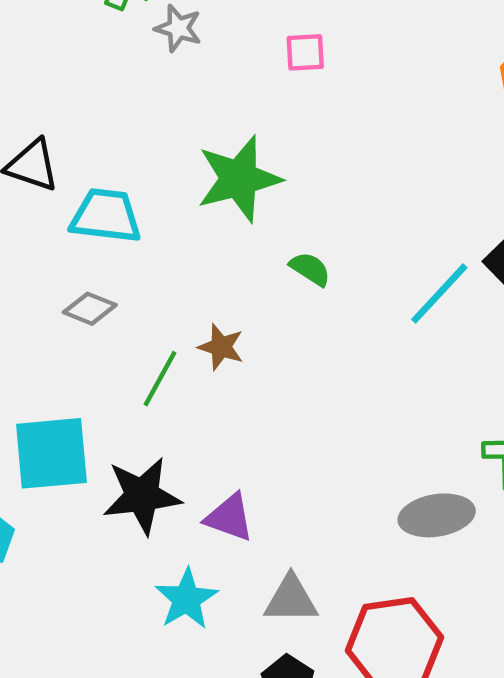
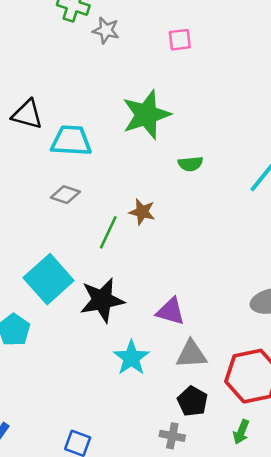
green semicircle: (310, 269) -> (190, 164), turned 145
cyan square: (51, 453) -> (49, 279), turned -33
purple triangle: (229, 517) -> (171, 311), moved

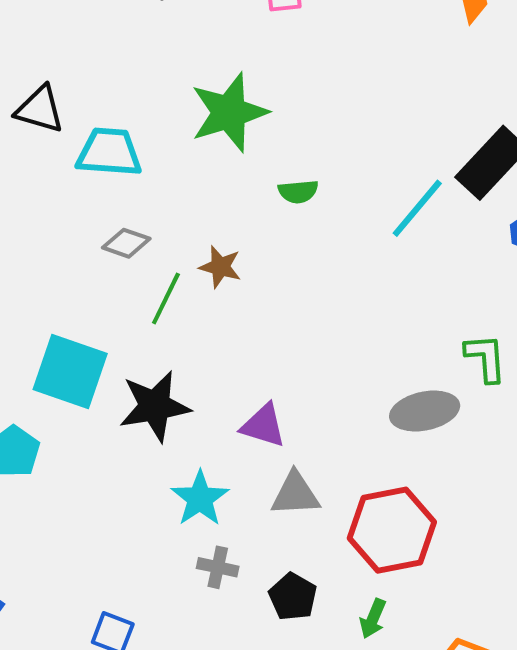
gray diamond: (65, 195) -> (126, 243), moved
cyan square: (49, 279) -> (70, 372), turned -30
black pentagon: (193, 401) -> (293, 597), moved
gray cross: (172, 436) -> (218, 567), moved

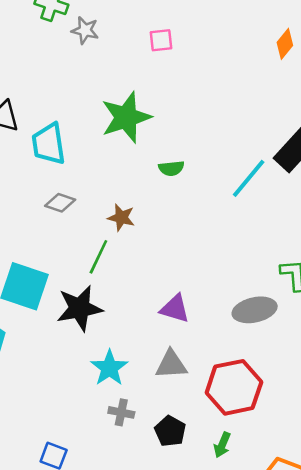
cyan trapezoid: (109, 152) -> (49, 144), turned -102
green line: (166, 298) -> (98, 257), moved
purple triangle: (263, 426) -> (175, 309), moved

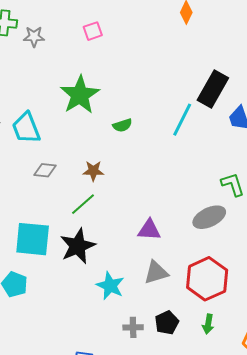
green line: (98, 257) -> (83, 204), turned 36
gray cross: (121, 412) -> (133, 327), moved
black pentagon: (170, 431) -> (167, 323), turned 30

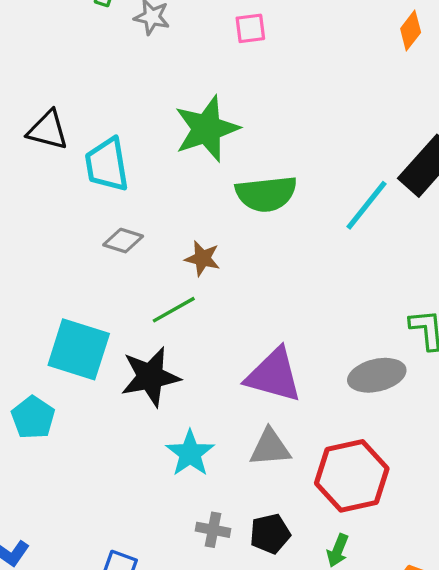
green semicircle: (122, 125) -> (266, 194), size x1.8
purple triangle: (149, 230) -> (274, 375), size x1.5

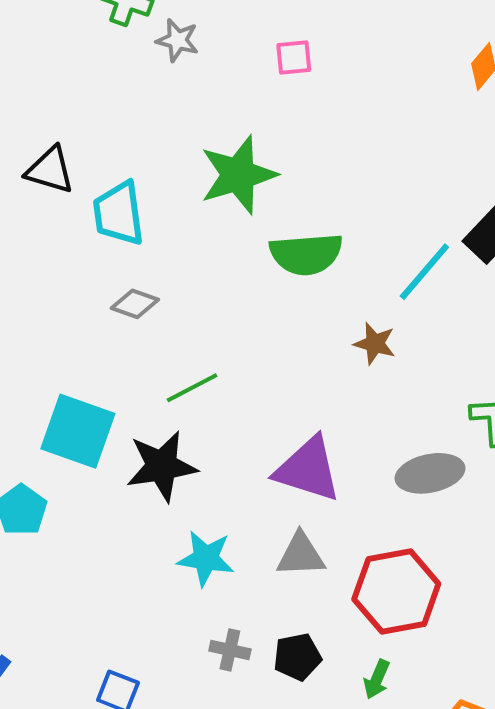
brown star: (202, 258) -> (375, 344), moved
cyan star: (190, 453) -> (206, 558), turned -30

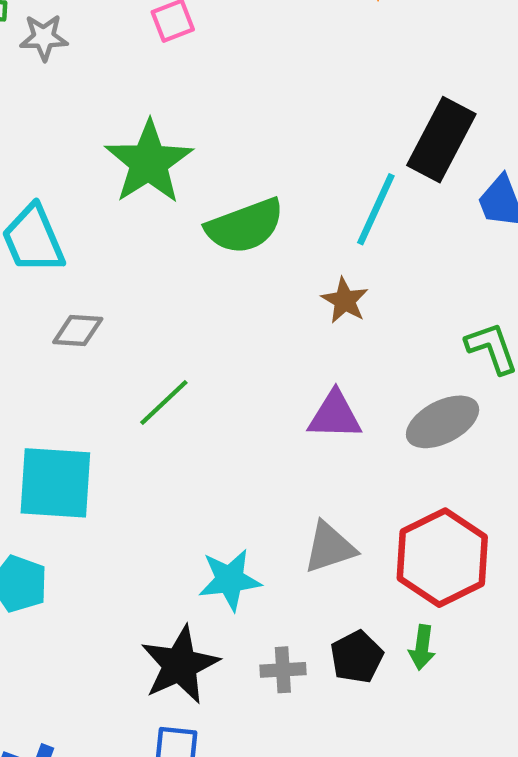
brown star: (375, 344) -> (345, 300), turned 30
black star: (162, 466) -> (180, 665), moved
purple triangle: (308, 469) -> (335, 415), moved, size x0.7
green arrow: (377, 679) -> (422, 647), moved

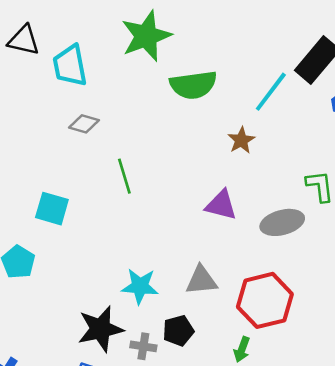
green line: (164, 403) -> (124, 176), turned -76
cyan square: (55, 483) -> (52, 209), size x0.7
black pentagon: (357, 657) -> (178, 331), moved
gray cross: (283, 670) -> (143, 346), moved

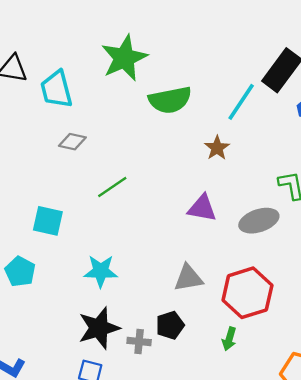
green line: (124, 176) -> (112, 187), turned 76
cyan star: (140, 286) -> (101, 271), moved

